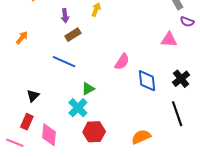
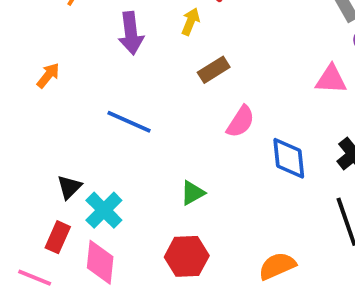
purple arrow: (65, 16) -> (131, 33), size x1.5
brown rectangle: (73, 35) -> (214, 70), moved
green triangle: (88, 89) -> (192, 193), moved
cyan cross: (78, 108) -> (104, 210), moved

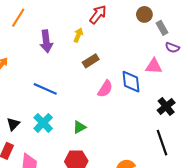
blue diamond: (289, 158) -> (131, 82), moved
cyan cross: (104, 210) -> (43, 123), moved

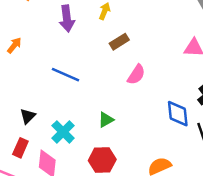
blue diamond: (131, 82) -> (178, 114), moved
cyan cross: (43, 123) -> (63, 132), moved

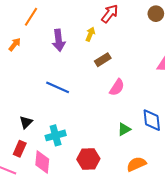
orange arrow: (14, 45) -> (15, 44), moved
green triangle: (106, 120) -> (124, 129), moved
cyan cross: (63, 132) -> (56, 135), turned 30

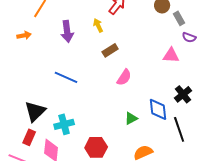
yellow arrow: (90, 34) -> (98, 25), turned -48
orange arrow: (15, 44) -> (24, 35), turned 40
black triangle: (26, 122) -> (35, 111), size x1.6

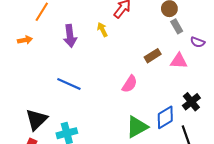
gray rectangle: (179, 18) -> (177, 26), moved
brown rectangle: (110, 50) -> (153, 56), moved
blue diamond: (158, 109) -> (165, 117), turned 65
green triangle: (131, 118) -> (137, 127), size x1.6

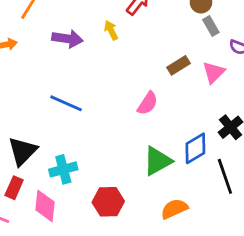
purple arrow: (70, 36) -> (67, 39), turned -75
pink triangle: (179, 61) -> (214, 72), turned -48

